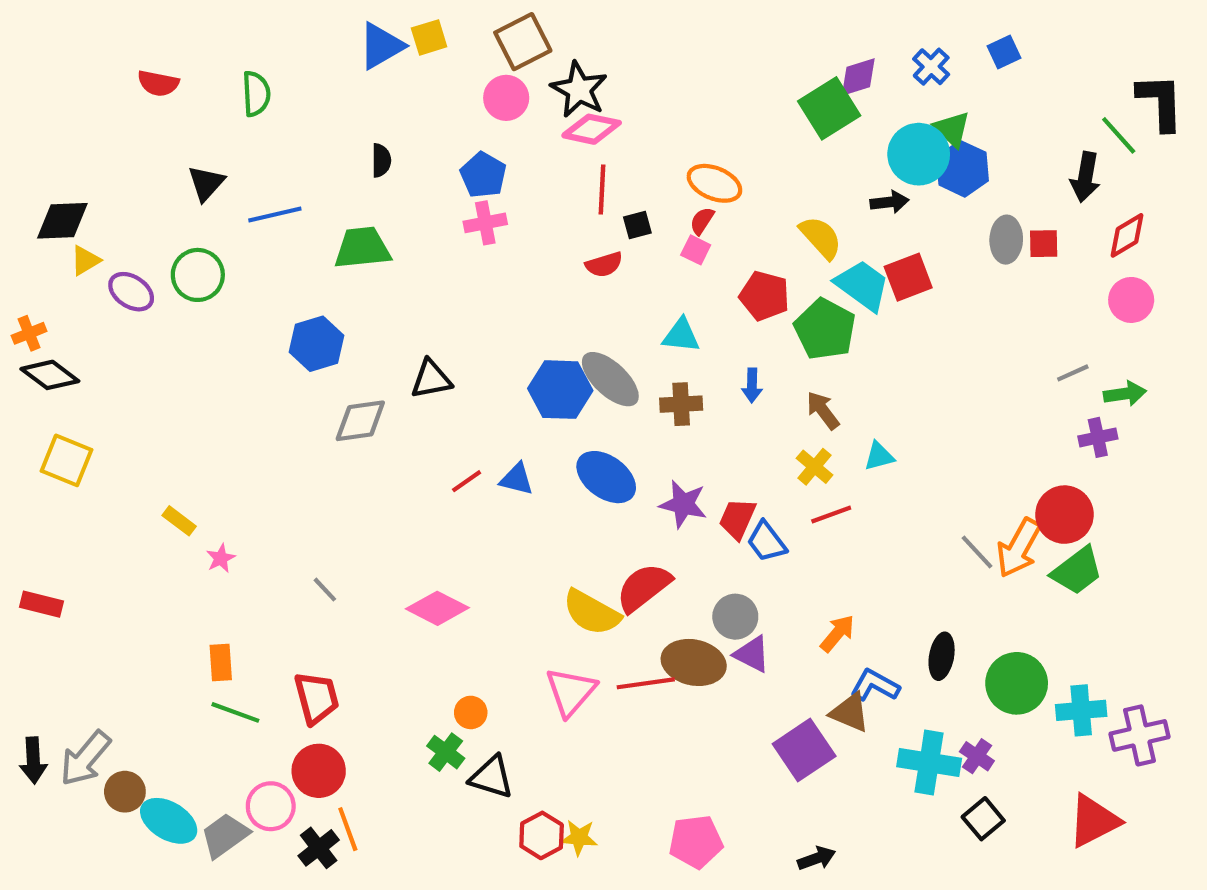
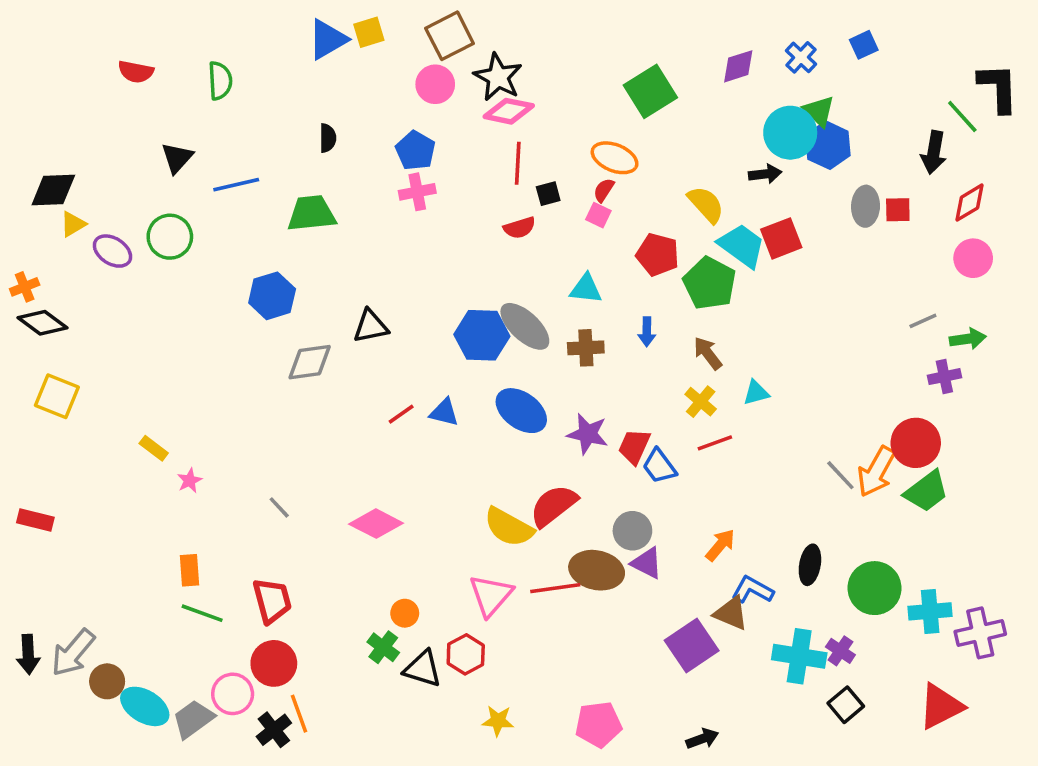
green square: (829, 108) -> (650, 91), moved
red hexagon: (542, 835) -> (466, 654), moved

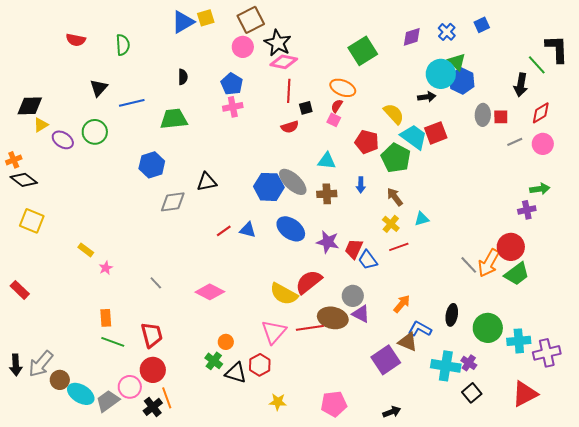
gray line: (923, 321) -> (515, 142), moved
red rectangle: (35, 520) -> (20, 290), turned 30

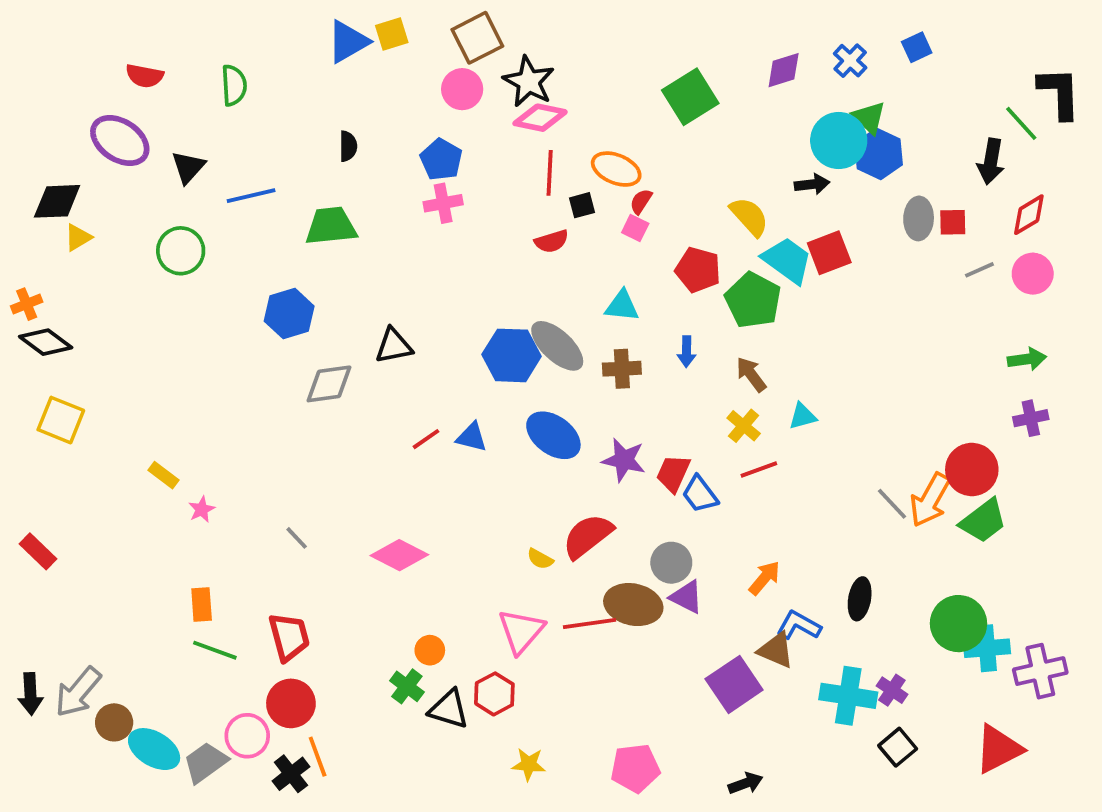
orange ellipse: (343, 88) -> (616, 169), moved
purple ellipse: (63, 140) -> (120, 140), moved, size x1.4
purple cross: (527, 210) -> (1031, 418), moved
yellow semicircle: (284, 294) -> (540, 559), size x0.5
green circle: (488, 328) -> (958, 624), moved

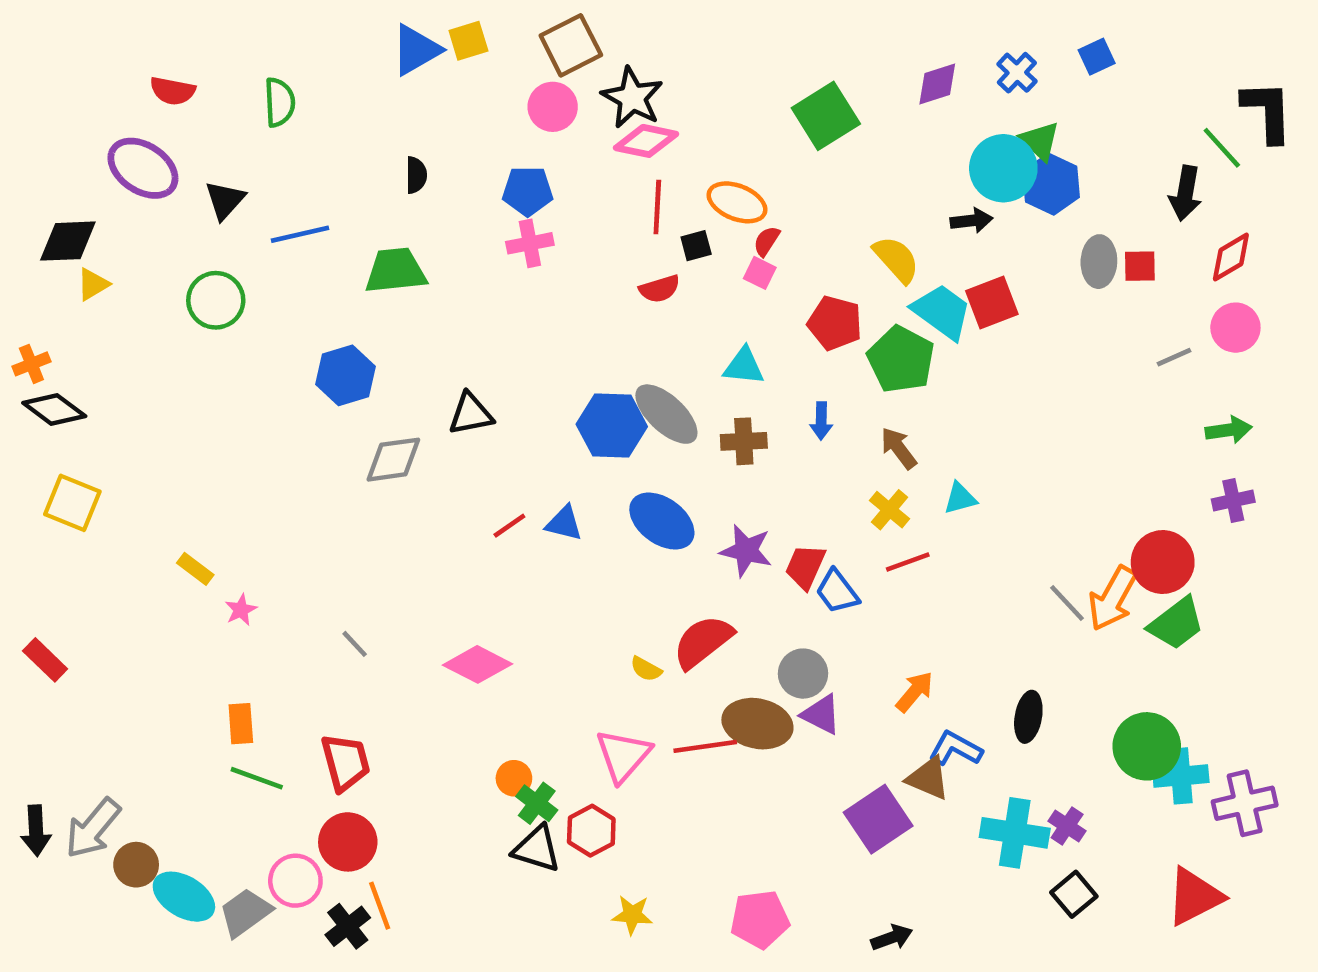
blue pentagon: (441, 160) -> (528, 191), turned -30
gray line: (979, 270) -> (1174, 357), moved
green cross: (407, 686) -> (537, 803), moved

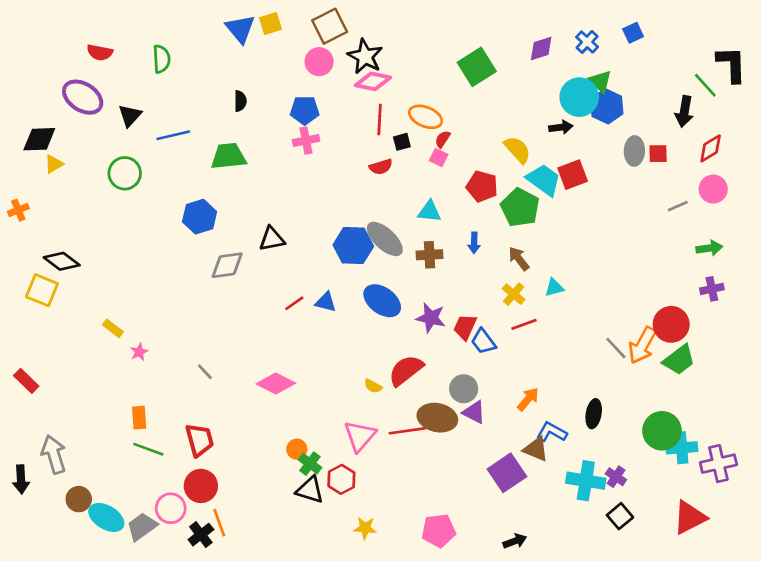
blue triangle: (416, 50) -> (240, 29), turned -40
black diamond: (54, 410) -> (62, 261), moved
gray arrow: (93, 828) -> (54, 454), moved, turned 123

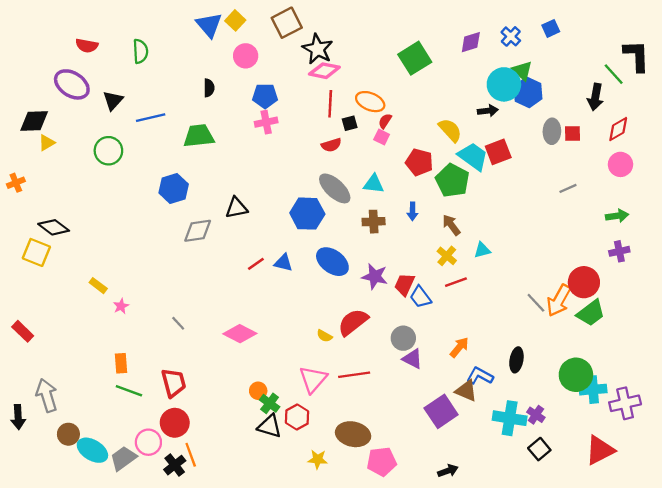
yellow square: (271, 24) -> (235, 20), turned -30
pink circle: (319, 62) -> (246, 56), moved
gray line: (678, 206) -> (568, 188), moved
gray ellipse: (385, 239) -> (335, 188), moved
brown ellipse: (437, 418) -> (353, 434), moved

